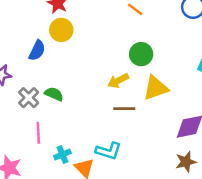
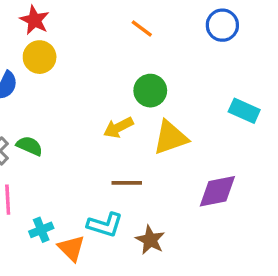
brown line: (124, 109) -> (127, 183), moved
brown star: (186, 162) -> (150, 240), moved, turned -30

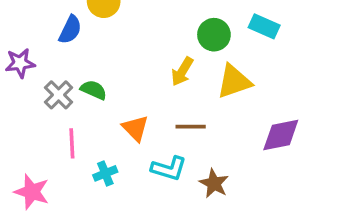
cyan rectangle: (244, 111) -> (264, 26), moved
yellow arrow: (118, 127) -> (182, 71), turned -32
orange triangle: (71, 248) -> (135, 128), moved

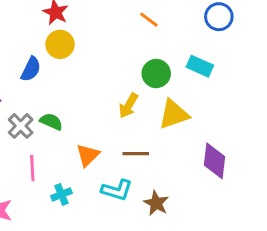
orange triangle: (135, 128) -> (88, 155), turned 30
purple diamond: (281, 135) -> (214, 161), turned -72

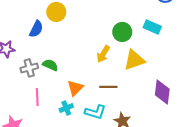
gray cross: (21, 126) -> (29, 68), turned 30
cyan cross: (61, 194) -> (66, 108), moved

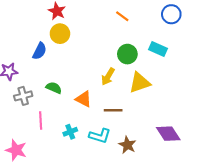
gray cross: (29, 68) -> (23, 96), moved
orange triangle: (75, 88) -> (83, 99), moved, turned -48
purple diamond: (162, 92) -> (168, 134), moved, turned -40

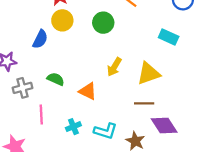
green circle: (127, 54) -> (103, 23), moved
brown line: (113, 110) -> (144, 103), moved
purple diamond: (168, 134) -> (164, 125), moved

